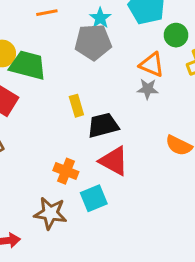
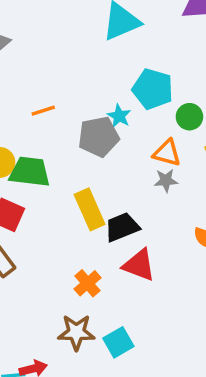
cyan star: (100, 18) -> (119, 116), moved
yellow rectangle: (76, 106) -> (90, 209), size x1.6
orange cross: (66, 171) -> (87, 283), turned 35
cyan square: (94, 198) -> (118, 342), moved

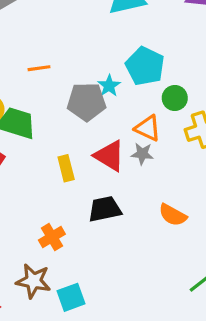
yellow rectangle: (90, 209) -> (66, 168), size x0.7
black trapezoid: (122, 227) -> (105, 209), moved
red triangle: (139, 265) -> (109, 156), moved

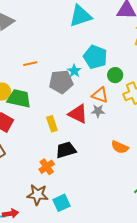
black trapezoid: (105, 209) -> (66, 150), moved

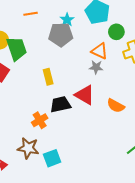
cyan star: (74, 71) -> (67, 20), moved
green trapezoid: (19, 99) -> (16, 49), turned 55
red triangle: (78, 114) -> (85, 95), moved

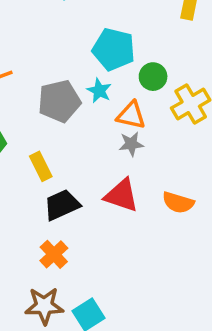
cyan star: (67, 20) -> (99, 91), moved
yellow rectangle: (48, 77) -> (41, 166), moved
black trapezoid: (60, 104) -> (62, 205), moved

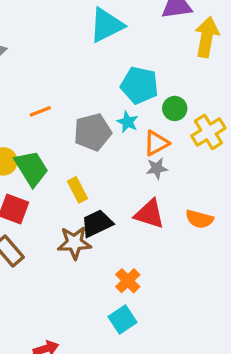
orange triangle: (131, 115) -> (156, 143), turned -40
orange cross: (54, 254) -> (128, 281), moved
brown star: (44, 306) -> (74, 243), moved

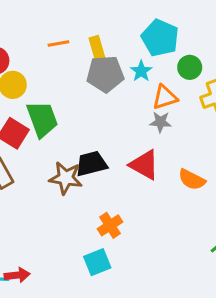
green trapezoid: (31, 168) -> (42, 119), moved
yellow rectangle: (78, 190) -> (97, 49), moved

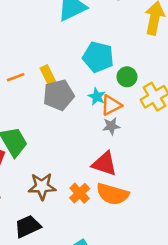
cyan star: (141, 71) -> (97, 97), moved
black trapezoid: (91, 164) -> (28, 226), moved
orange semicircle: (192, 180) -> (112, 194), moved, size x1.4
orange cross: (110, 225) -> (80, 193), moved

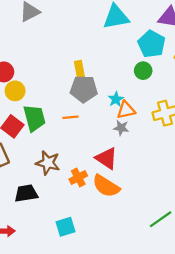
cyan pentagon: (98, 57) -> (152, 44), moved
orange line: (16, 77) -> (70, 117), moved
green circle: (127, 77) -> (143, 71), moved

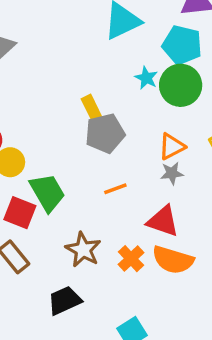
green circle: (143, 71) -> (181, 85), size x1.6
cyan star: (116, 99) -> (146, 78), moved
orange line: (70, 117) -> (115, 189), moved
brown star: (48, 163) -> (83, 250), turned 30

